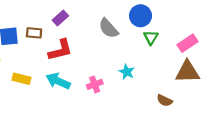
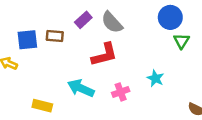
gray semicircle: (108, 28) -> (112, 22), moved
red L-shape: (60, 50) -> (104, 55), moved
yellow rectangle: (21, 79) -> (42, 106), moved

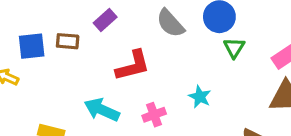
gray semicircle: (112, 22) -> (170, 23), moved

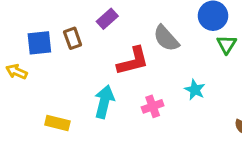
gray semicircle: (170, 23) -> (166, 38), moved
brown rectangle: (68, 41) -> (73, 38), turned 65
cyan arrow: (102, 110) -> (104, 102), turned 80

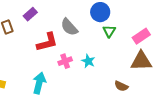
cyan arrow: (104, 102) -> (39, 83), moved
pink cross: (153, 106) -> (65, 61), moved

